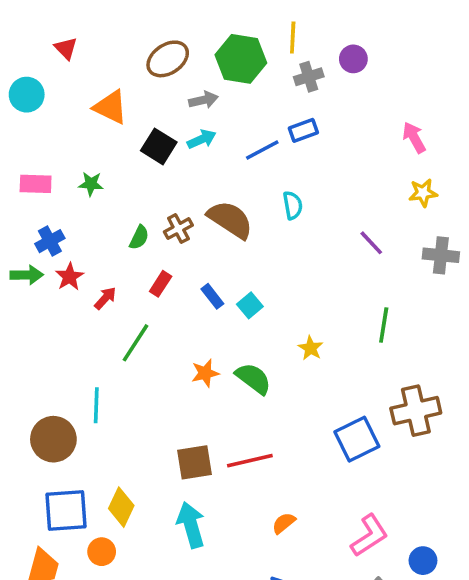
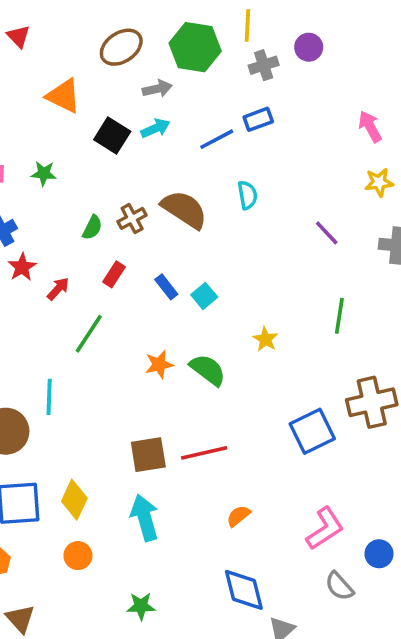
orange circle: (102, 552) -> (78, 556), moved

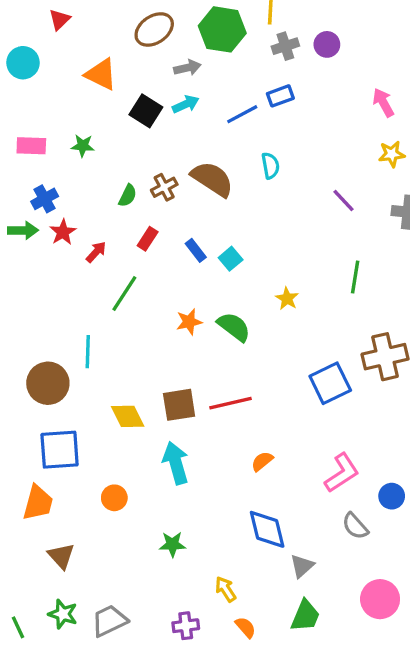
red triangle: (18, 36) -> (60, 20), turned 30
purple circle: (309, 47) -> (327, 44), moved
yellow diamond: (74, 500) -> (128, 416), moved, turned -52

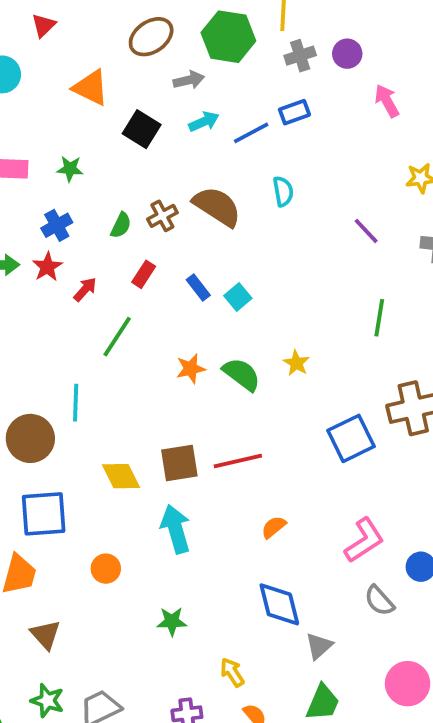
pink arrow: (383, 103) -> (387, 101), moved
cyan arrow: (186, 104) -> (204, 122), moved
blue cross: (45, 199) -> (57, 225), moved
yellow star: (287, 299) -> (296, 363), moved

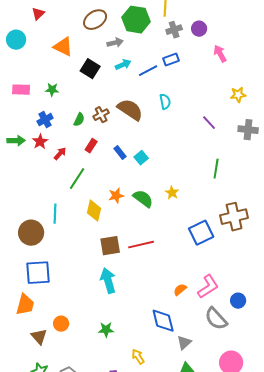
yellow diamond: (121, 476) -> (94, 211), moved, turned 40
orange semicircle: (274, 527) -> (180, 290), moved
orange circle: (106, 569) -> (61, 324), moved
gray semicircle: (379, 601) -> (216, 319), size x1.4

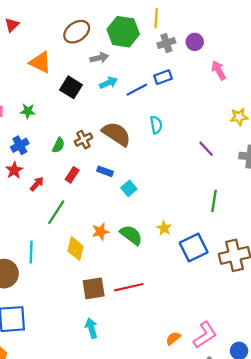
blue rectangle: (120, 153) -> (105, 171), moved, turned -32
blue square: (201, 233) -> (194, 247), moved
cyan arrow: (108, 281) -> (91, 328), size x0.7

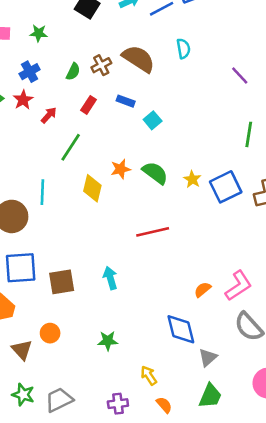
yellow star: (164, 228) -> (192, 179), moved
brown square: (94, 288) -> (62, 282), moved

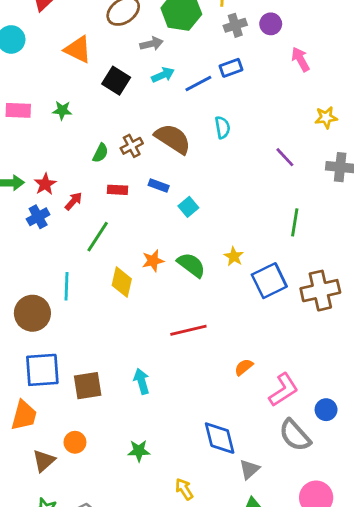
blue cross: (30, 72) -> (38, 217), moved
red rectangle: (89, 105) -> (118, 190), turned 60
yellow star: (192, 179) -> (234, 256), moved
orange semicircle: (203, 290) -> (244, 367), moved
brown triangle: (22, 350) -> (44, 461), turned 30

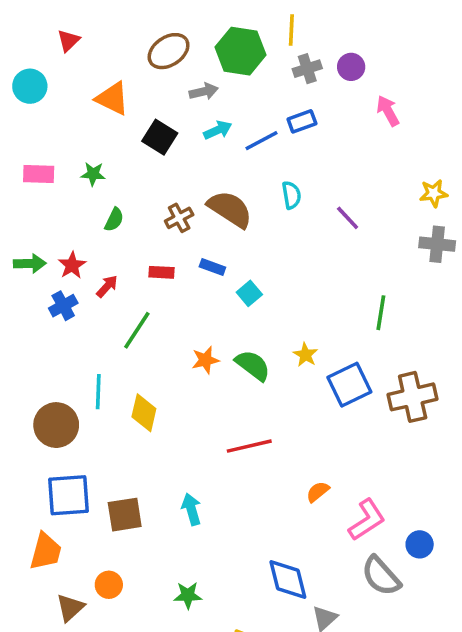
yellow star: (326, 117) -> (434, 193), moved
green semicircle: (100, 153) -> (114, 220), moved
purple line: (285, 157) -> (348, 218), moved
yellow diamond: (122, 282) -> (144, 413), moved

